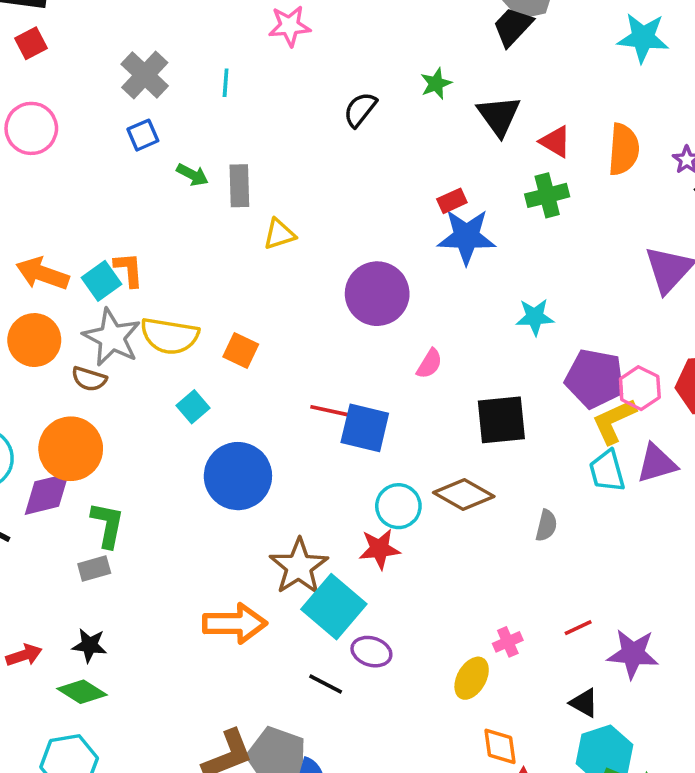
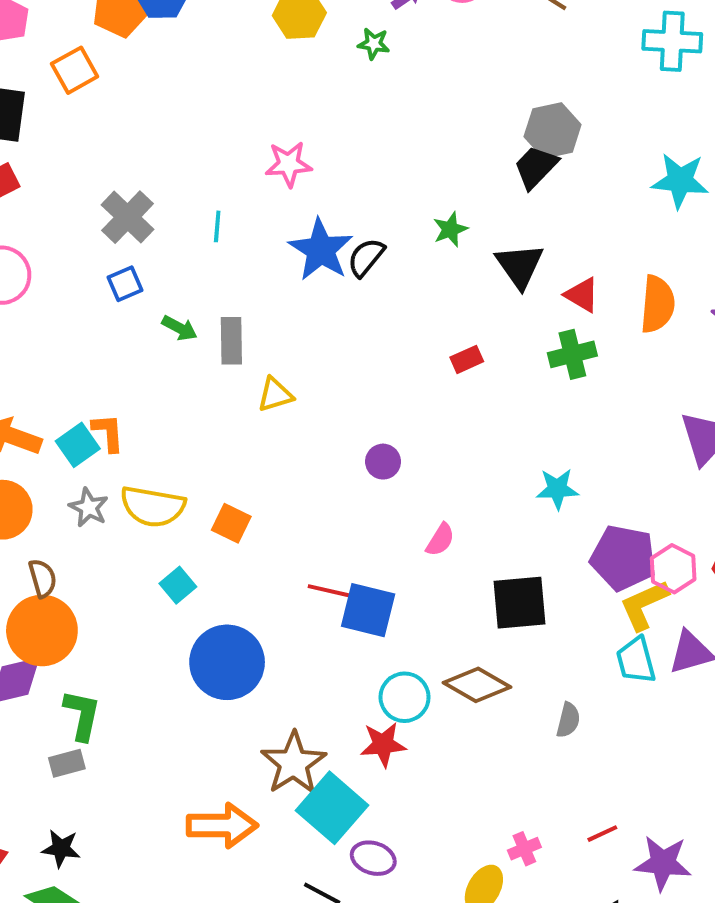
blue star: (466, 237) -> (321, 250), moved, turned 30
purple circle: (377, 294) -> (383, 462), size x0.5
gray star: (112, 337) -> (89, 507), size x0.6
brown semicircle: (89, 379) -> (43, 578), moved, turned -124

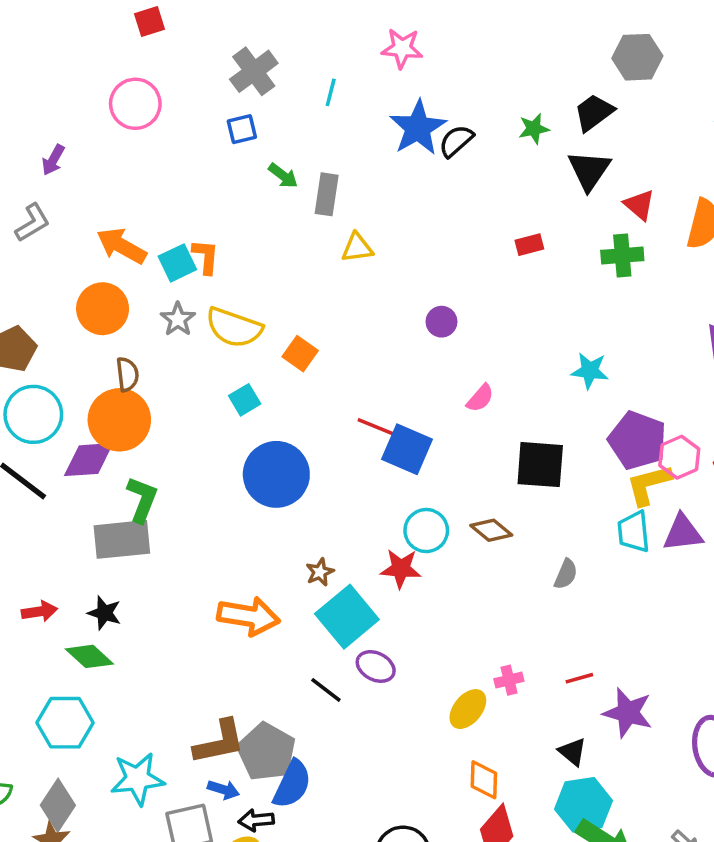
black trapezoid: (536, 167) -> (594, 112), moved
brown diamond: (477, 685) -> (491, 530), size x0.7
gray rectangle: (67, 763) -> (122, 539), size x1.8
brown star: (294, 763) -> (320, 572), size x0.5

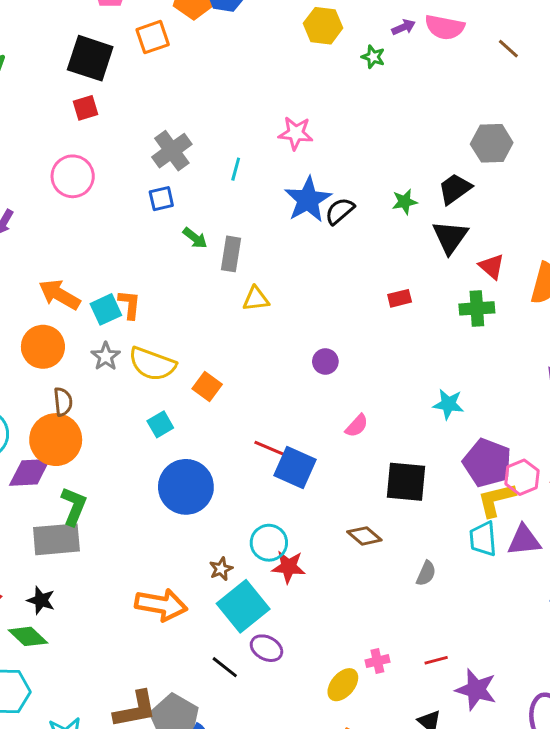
cyan circle: (426, 531) -> (269, 543), moved

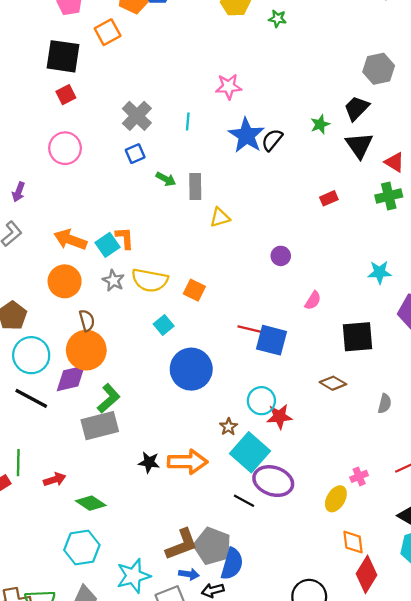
green L-shape: (74, 506) -> (109, 398), turned 36
black star: (41, 600) -> (149, 462), moved
purple ellipse: (266, 648) -> (273, 481), size x1.6

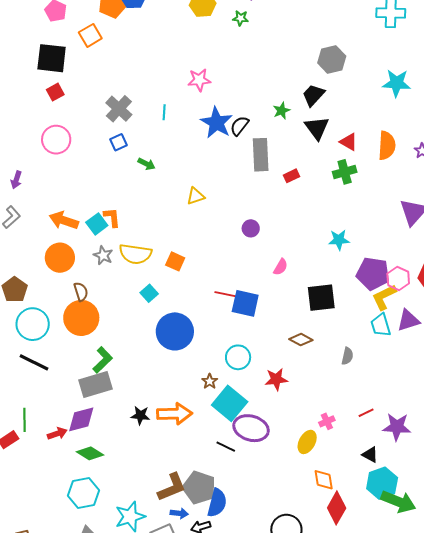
gray rectangle: (195, 187) -> (261, 155), moved, size x1.4
purple diamond: (71, 378) -> (81, 419), moved
red star: (279, 416) -> (276, 379), moved

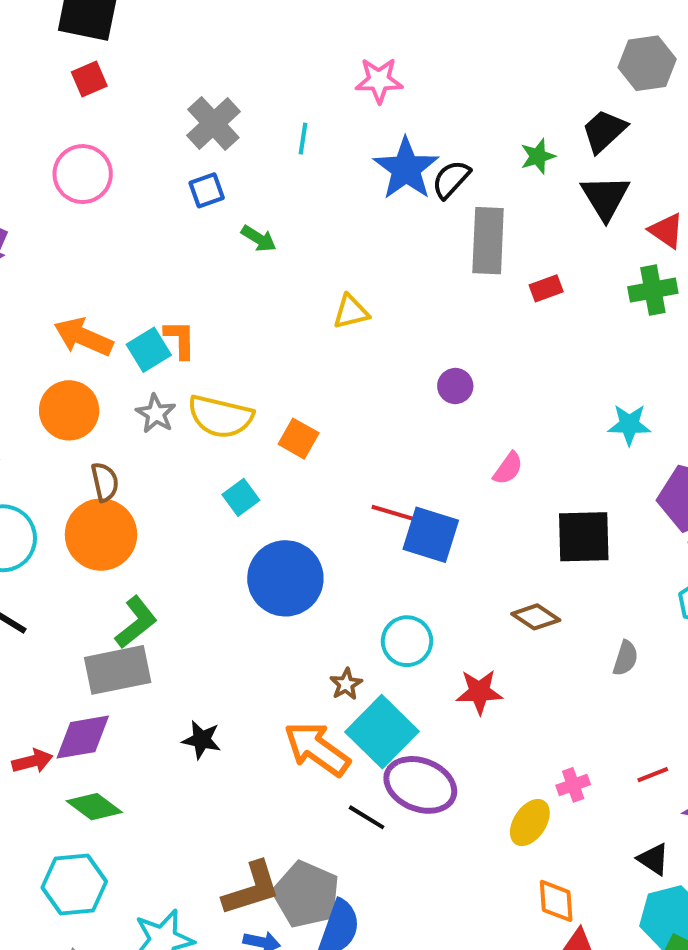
orange arrow: (175, 414) -> (317, 749), moved, turned -148

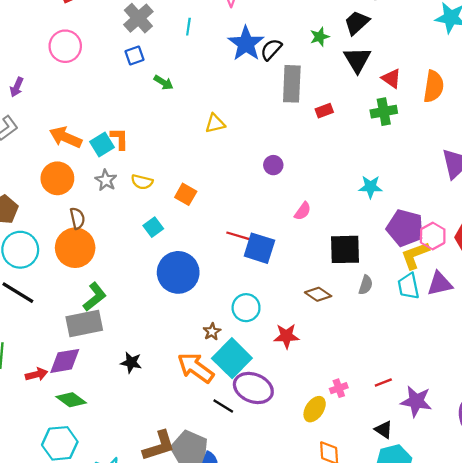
yellow semicircle: (220, 417) -> (142, 182), size x0.6
gray semicircle: (626, 658) -> (366, 285), moved

